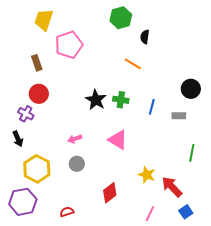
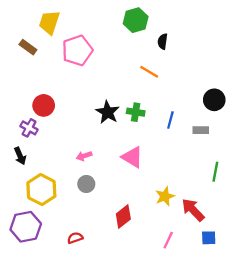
brown rectangle: (37, 63) -> (28, 47), moved, turned -35
yellow star: (147, 175) -> (165, 196), turned 30
blue square: (186, 212) -> (209, 238), turned 32

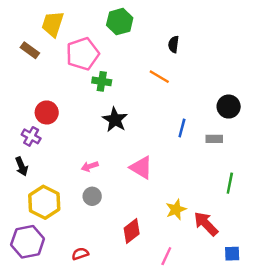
green hexagon: (136, 20) -> (120, 22), moved
green cross: (136, 112) -> (102, 81), moved
blue square: (209, 238) -> (232, 254), moved
pink line: (168, 240) -> (166, 256), moved

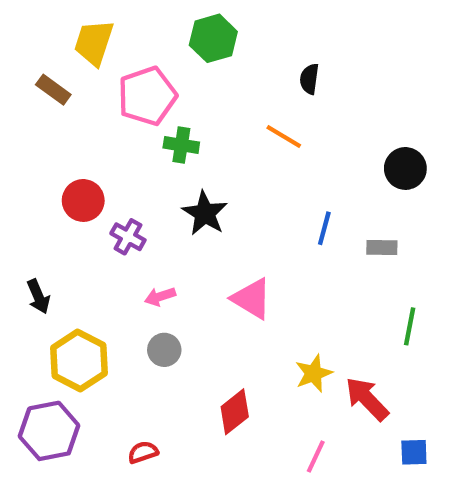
black circle: (229, 107) -> (405, 168), moved
purple cross: (31, 136) -> (128, 237), moved
pink line: (166, 256) -> (316, 457), moved

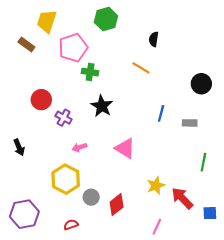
gray circle: (164, 350) -> (91, 197), moved
yellow hexagon: (79, 361) -> (66, 179), moved
blue square: (414, 452) -> (210, 213), moved

